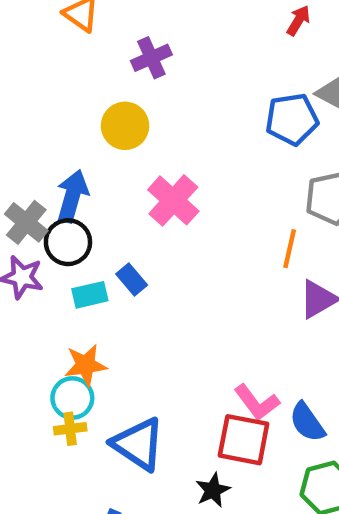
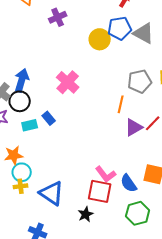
blue pentagon: (292, 119) -> (120, 28), moved
yellow circle: (125, 126) -> (100, 39), moved
orange star: (86, 365) -> (14, 155), moved

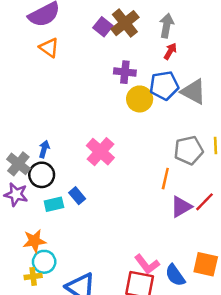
purple cross: (58, 17) -> (125, 72), moved, turned 30
blue arrow: (22, 80) -> (44, 149), size x0.6
yellow cross: (21, 186) -> (33, 276), moved

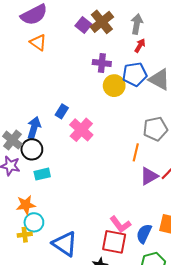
blue arrow: (44, 149) -> (34, 128), size x1.5
blue rectangle: (77, 196) -> (62, 111), moved, turned 72
blue semicircle: (175, 275) -> (144, 234), turned 60

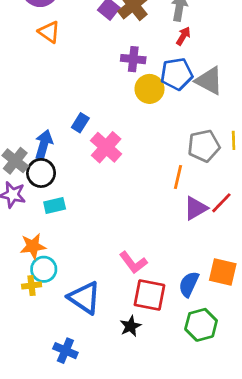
pink L-shape: (120, 224) -> (133, 262), moved

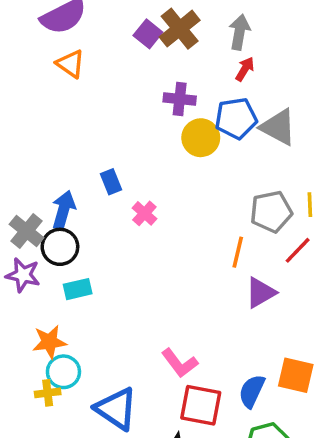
blue rectangle: (80, 123) -> (111, 182), turned -54
pink cross: (106, 147) -> (144, 213), size x0.6
red line: (221, 203) -> (298, 250), moved

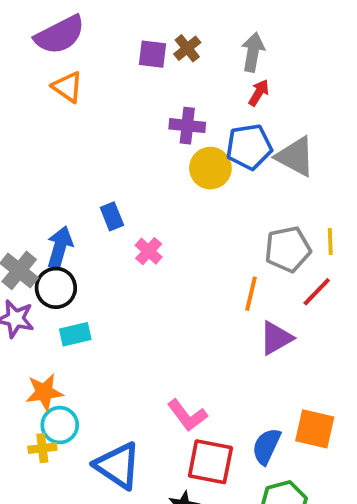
brown cross: (180, 29) -> (187, 48), size x0.6
purple square: (148, 34) -> (152, 54), turned -32

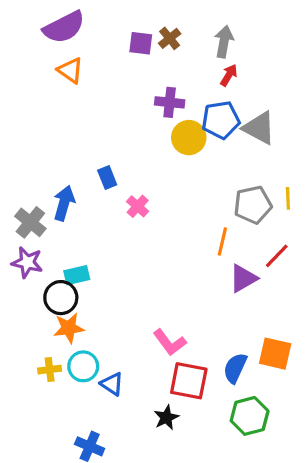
black circle: (56, 288) -> (61, 298), moved
red line: (317, 292) -> (277, 256), moved
orange star: (44, 392) -> (69, 328), moved
cyan circle: (60, 425) -> (83, 366), moved
blue triangle: (118, 466) -> (112, 384), size x0.6

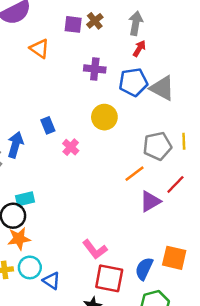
orange triangle: (70, 70) -> (39, 48), moved
yellow circle: (189, 138) -> (104, 117), moved
orange line: (222, 242) -> (134, 174), turned 40

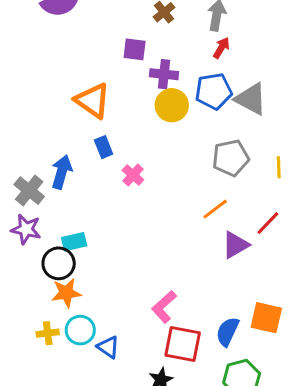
purple square: (73, 24) -> (135, 49), moved
orange triangle: (39, 48) -> (93, 101), moved, size x1.4
yellow circle: (104, 117) -> (172, 105), moved
gray pentagon: (157, 146) -> (231, 158), moved
pink L-shape: (95, 249) -> (164, 307), turned 85

